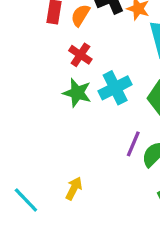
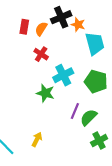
green star: (77, 93) -> (45, 93), moved

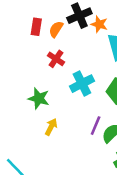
green star: (45, 93) -> (39, 98), moved
yellow arrow: (37, 139) -> (51, 127), moved

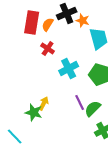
red rectangle: (36, 27) -> (32, 22), size x1.6
green star: (39, 98) -> (34, 112), moved
purple line: (96, 126) -> (80, 102), turned -49

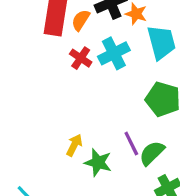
cyan cross: (69, 68) -> (114, 53), moved
green star: (34, 112) -> (98, 163), moved

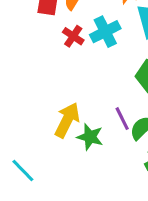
yellow arrow: (74, 145) -> (67, 120), size x1.6

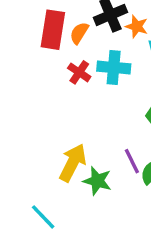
cyan cross: (105, 32) -> (114, 68), turned 32
cyan line: (23, 170) -> (43, 217), moved

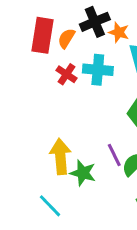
yellow arrow: (73, 163) -> (60, 156), turned -32
cyan line: (43, 217) -> (50, 206), moved

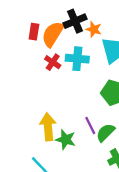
red rectangle: (42, 35) -> (34, 32), size x0.6
orange semicircle: (66, 38) -> (53, 34), size x1.6

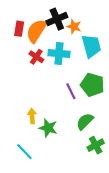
purple line: (90, 126) -> (71, 91), moved
yellow arrow: (48, 127) -> (32, 116), size x0.6

